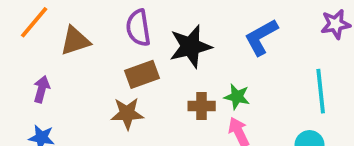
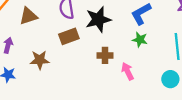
green star: (237, 97) -> (140, 40), moved
brown star: (127, 113) -> (40, 60), moved

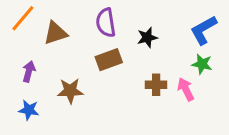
black star: (98, 19) -> (147, 37), size x0.6
pink arrow: (128, 71) -> (186, 89), moved

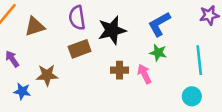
black star: (147, 37) -> (112, 30), size x1.6
purple arrow: (29, 72) -> (12, 59), turned -49
blue star: (29, 110) -> (22, 91), moved

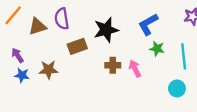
purple semicircle: (77, 18) -> (62, 19), moved
green star: (158, 53) -> (157, 49), moved
blue star: (22, 91) -> (22, 75), moved

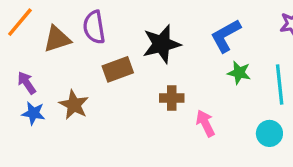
pink arrow: (135, 69) -> (205, 123), moved
brown star: (48, 70) -> (74, 105), turned 30

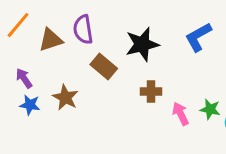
brown rectangle: (118, 69) -> (104, 66), turned 60
green star: (239, 73) -> (210, 109), moved

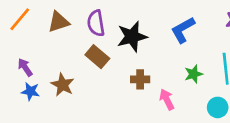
purple semicircle: (83, 30) -> (96, 23), moved
brown triangle: (51, 40) -> (59, 22), moved
green star: (210, 109) -> (194, 74), moved, turned -30

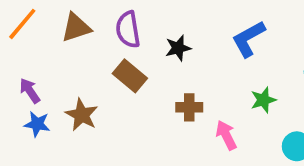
black star: (132, 37) -> (178, 48), size x0.6

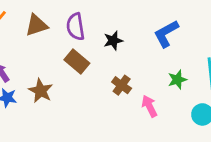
brown cross: (189, 107) -> (122, 85), turned 36

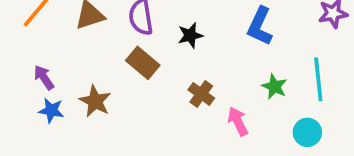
blue L-shape: (166, 34) -> (260, 26), turned -36
green star: (177, 80) -> (274, 87), turned -30

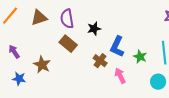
blue L-shape: (260, 26) -> (117, 47), moved
blue star: (51, 110) -> (19, 79), moved

